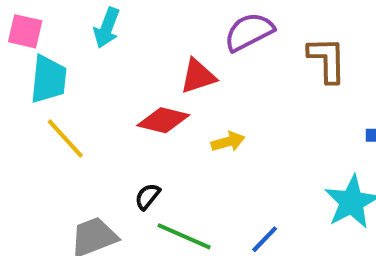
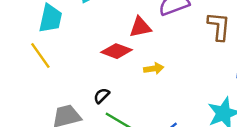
yellow line: (65, 138) -> (40, 56), moved

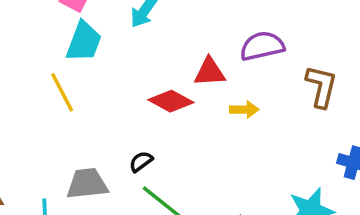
yellow arrow: (154, 69) -> (244, 110), moved

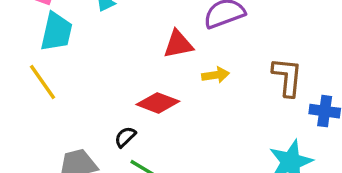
brown L-shape: (321, 86) -> (287, 77), moved
red diamond: (171, 101) -> (158, 103), moved

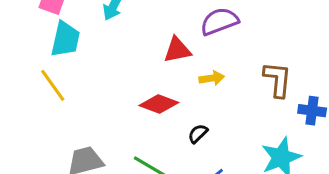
black semicircle: (125, 137) -> (198, 134), moved

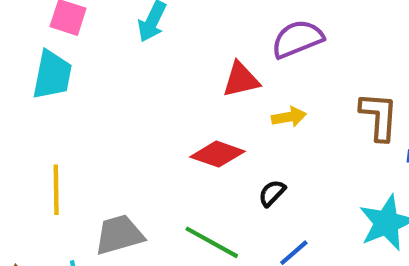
cyan trapezoid: (65, 39) -> (52, 75), moved
yellow line: (53, 85) -> (56, 190), moved, turned 36

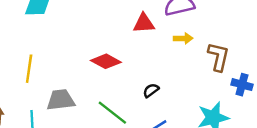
yellow arrow: (289, 117) -> (183, 38), moved
red diamond: (218, 154) -> (106, 61), moved

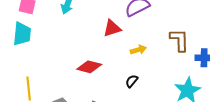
yellow arrow: (183, 38) -> (138, 50), moved

